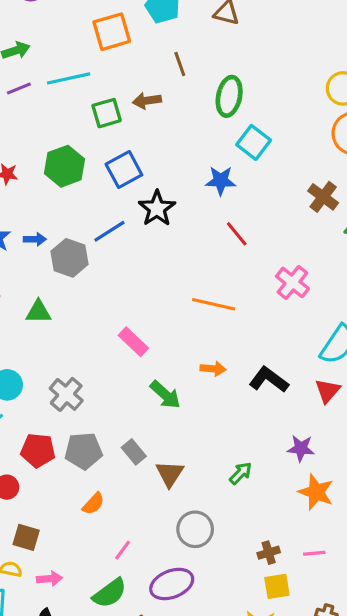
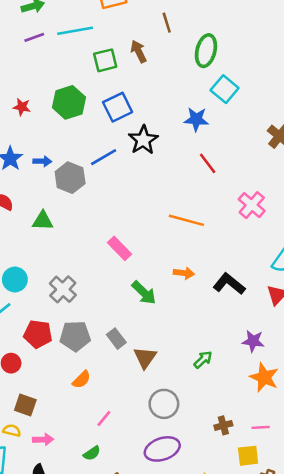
brown arrow: (147, 101) -> (139, 51), turned 70
purple ellipse: (172, 584) -> (162, 449), moved
yellow square: (277, 586) -> (248, 456), moved
green semicircle: (110, 593) -> (92, 453), size x0.6

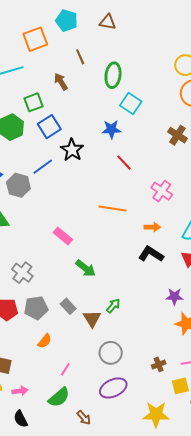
green square: (105, 60) -> (34, 102), moved
orange arrow: (184, 273) -> (152, 227), moved
green arrow: (203, 360) -> (113, 306), moved
green semicircle: (92, 453) -> (59, 397), size x1.6

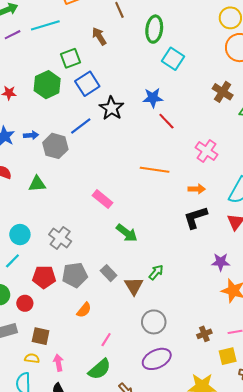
blue star: (111, 129) -> (153, 98), moved
black L-shape: (151, 254) -> (196, 217), turned -50
pink arrow: (20, 391) -> (58, 363), turned -91

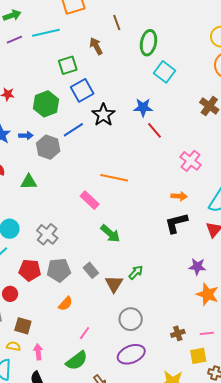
green hexagon: (47, 85) -> (46, 104), moved
orange line: (155, 170) -> (114, 178), moved

